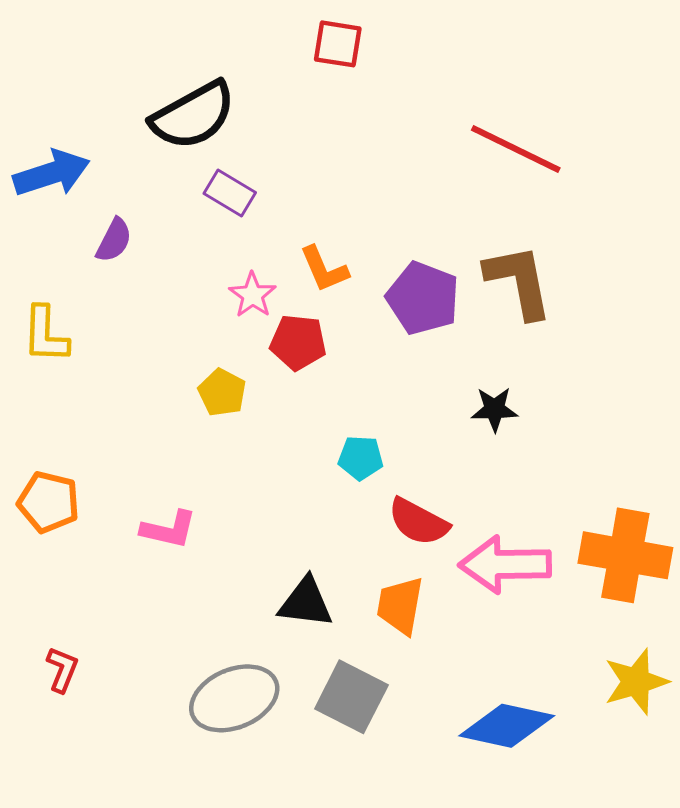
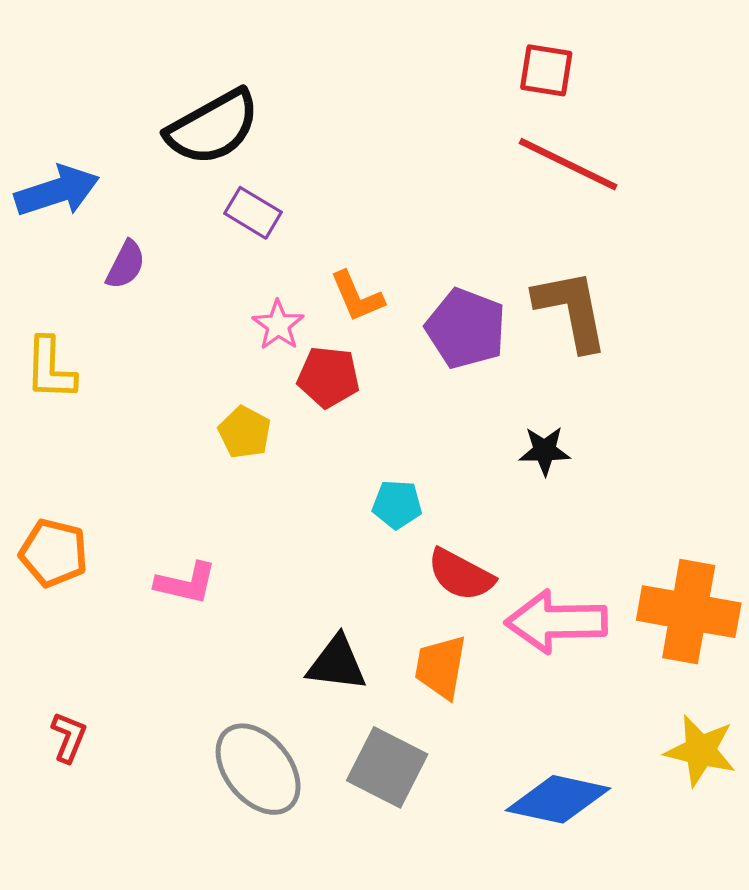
red square: (338, 44) -> (546, 70), moved
yellow star: (636, 682) -> (700, 751), turned 30
gray ellipse: (234, 698) -> (258, 769), turned 74

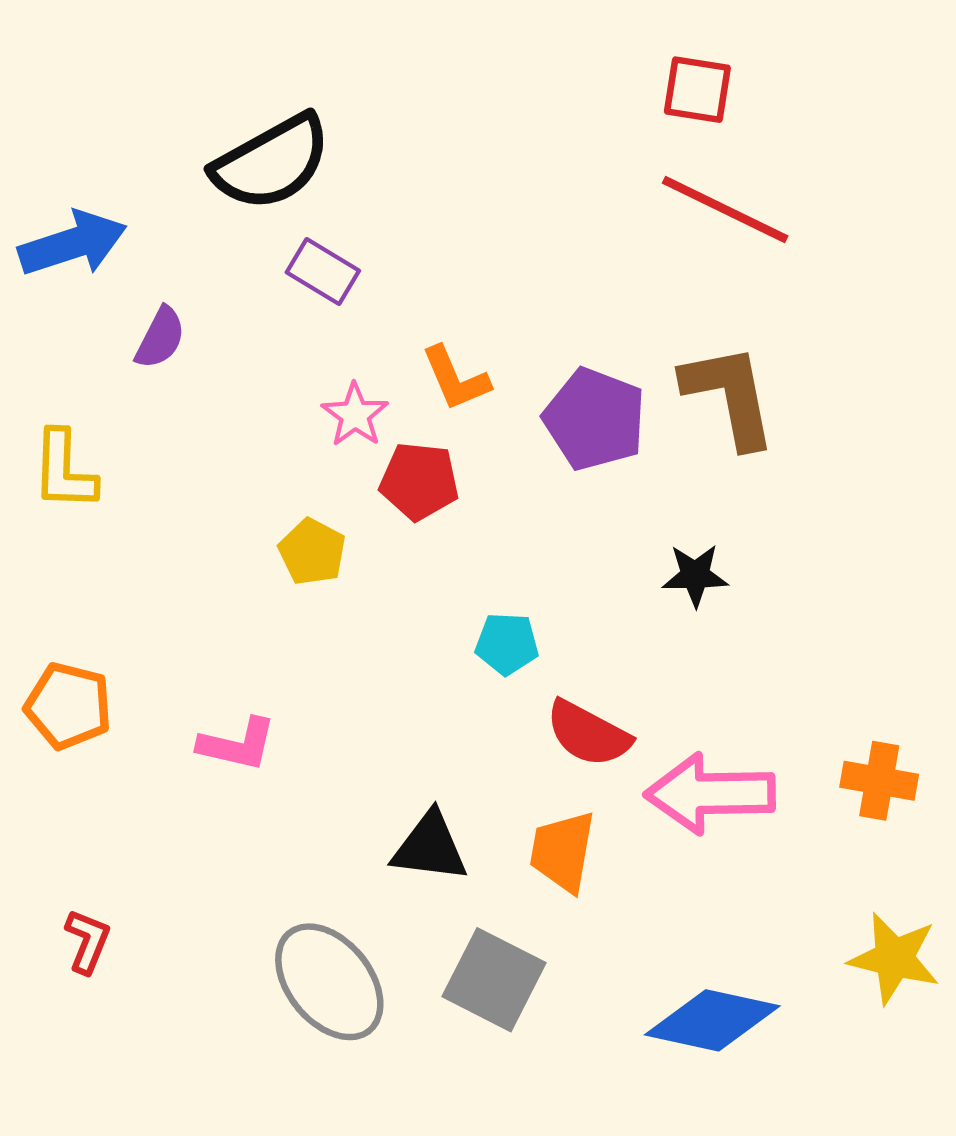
orange cross: (689, 612) -> (879, 781), size x0.6

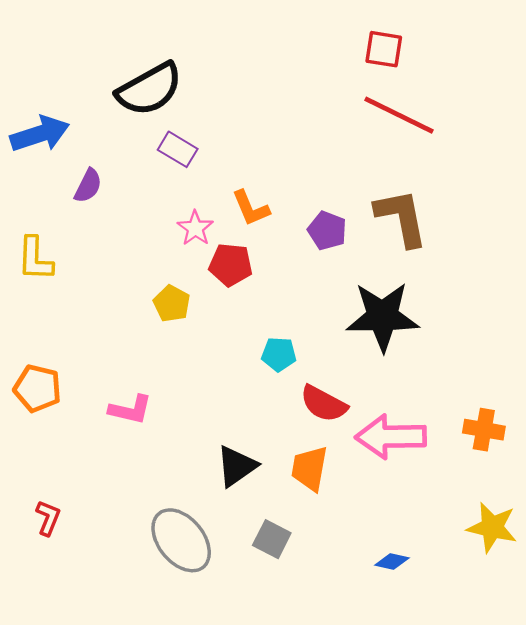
purple pentagon: (595, 419) -> (327, 231), size x0.7
black star: (695, 575) -> (383, 317), size x2.0
black triangle: (430, 847) -> (236, 466), turned -42
gray square: (494, 980) -> (272, 539), size x0.7
blue diamond: (712, 1020) -> (392, 562), size x0.5

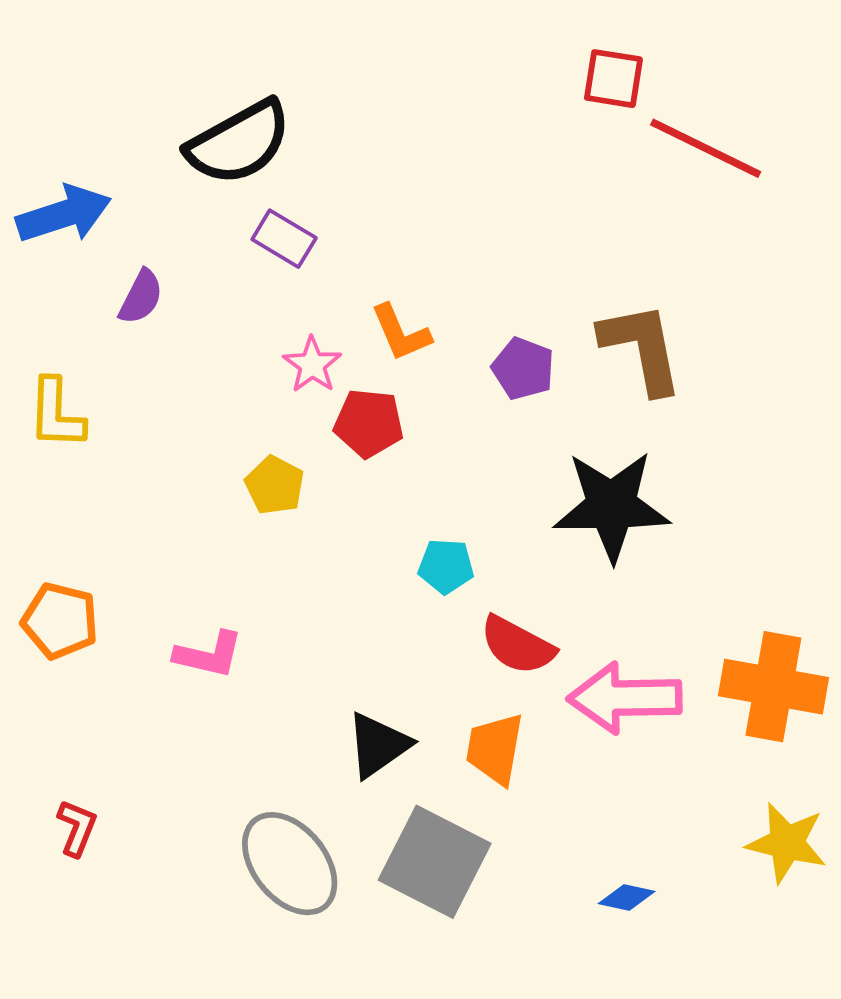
red line: (399, 115) -> (706, 148), moved
orange cross: (484, 430) -> (773, 687), size x1.6
gray square: (272, 539) -> (435, 862), size x1.8

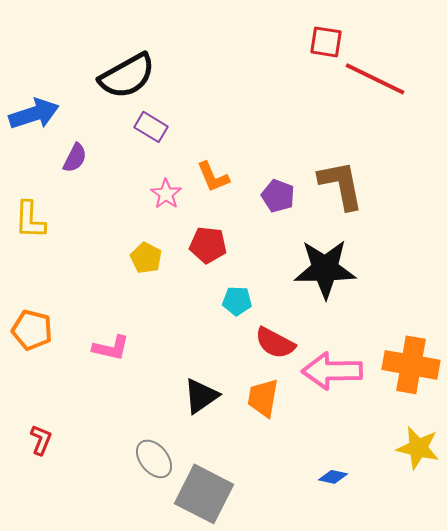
red pentagon: (369, 423) -> (208, 245), moved
gray square: (435, 862) -> (204, 494), moved
gray ellipse: (290, 864) -> (154, 459), size x0.7

